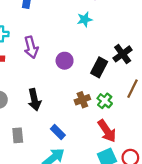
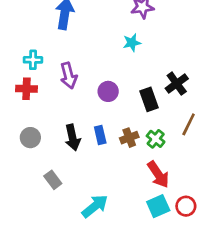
black rectangle: (99, 67) -> (149, 99), turned -48
blue rectangle: (58, 132) -> (100, 135), moved, turned 32
gray rectangle: (18, 135) -> (53, 180), turned -32

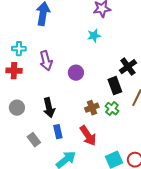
black rectangle: (149, 99) -> (115, 86), moved
blue rectangle: (100, 135) -> (58, 132), moved
red arrow: (158, 174) -> (88, 136), moved

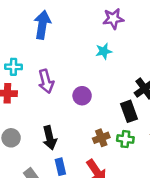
green cross: (112, 109) -> (125, 139), turned -32

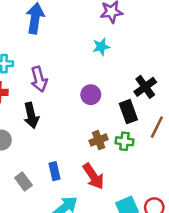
purple circle: (82, 96) -> (91, 95), moved
black arrow: (50, 138) -> (31, 115), moved

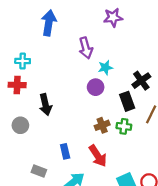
cyan star: (101, 47) -> (105, 68), moved
purple arrow: (39, 79) -> (86, 48), moved
gray rectangle: (23, 181) -> (39, 171), moved, turned -32

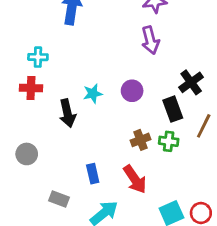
purple arrow: (86, 48) -> (150, 40), moved
cyan star: (105, 68) -> (93, 94), moved
gray circle: (20, 125) -> (27, 154), moved

